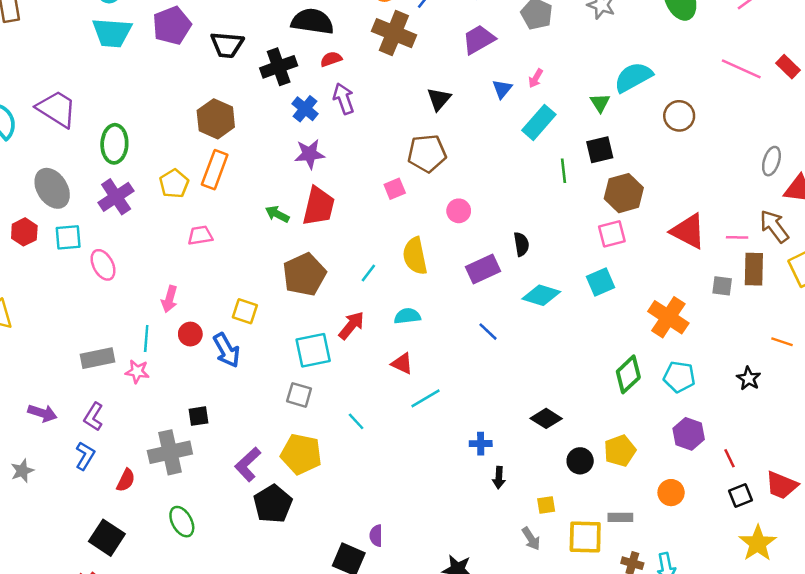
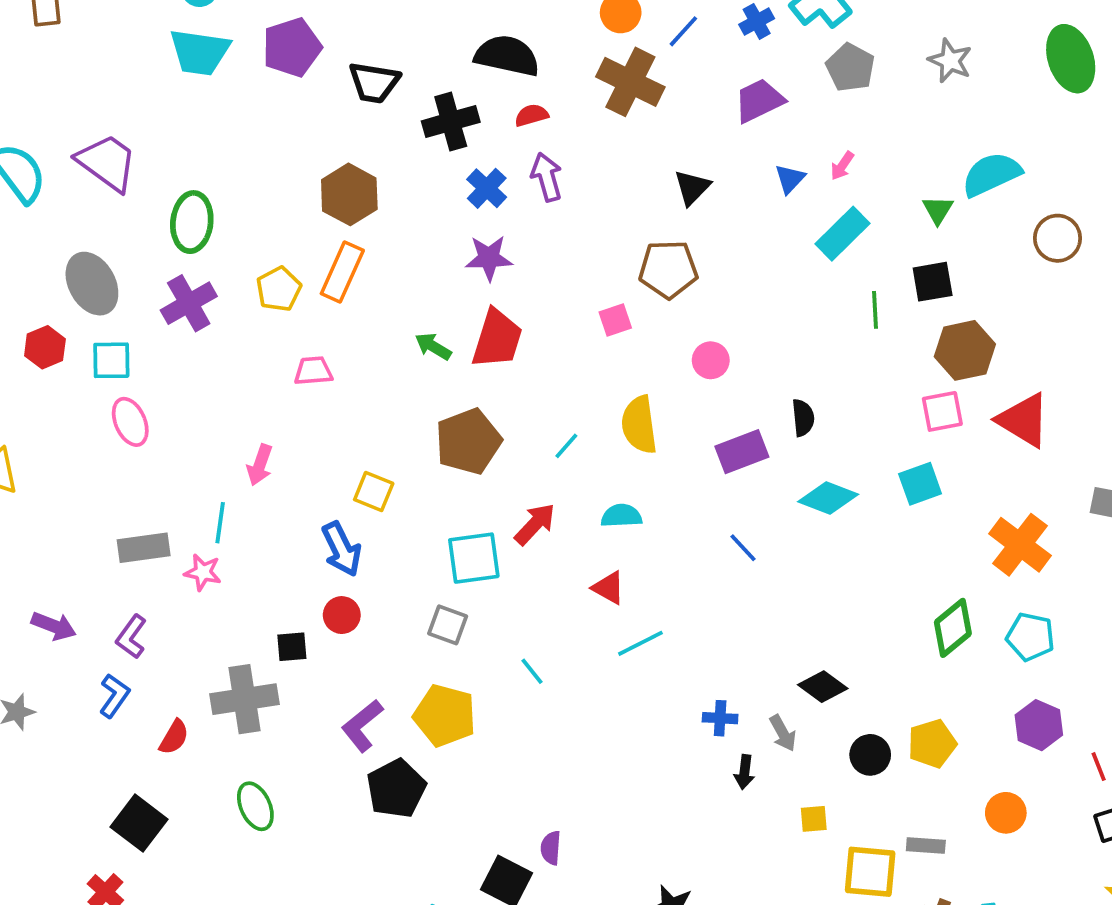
red triangle: (688, 231) -> (1024, 420), moved
pink ellipse: (103, 265) -> (130, 422), moved
red circle: (190, 334) -> (342, 615), moved
gray arrow: (531, 539) -> (783, 733), moved

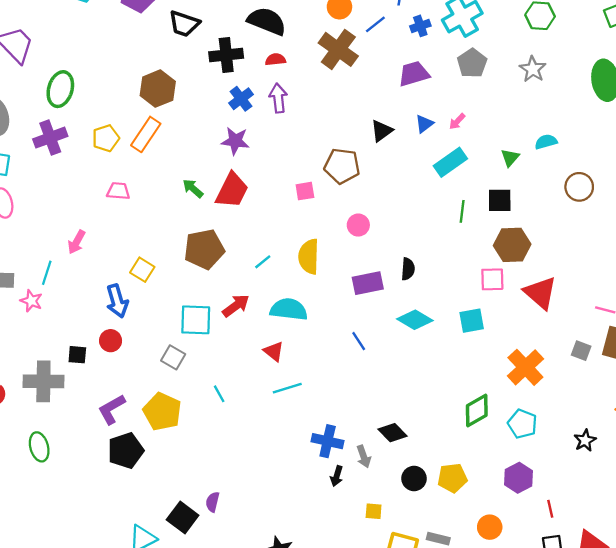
cyan semicircle: (991, 174) -> (546, 142), size x0.6
black triangle: (692, 187) -> (382, 131), moved
cyan semicircle: (621, 516) -> (289, 309), size x1.5
blue cross: (720, 718) -> (328, 441), size x1.5

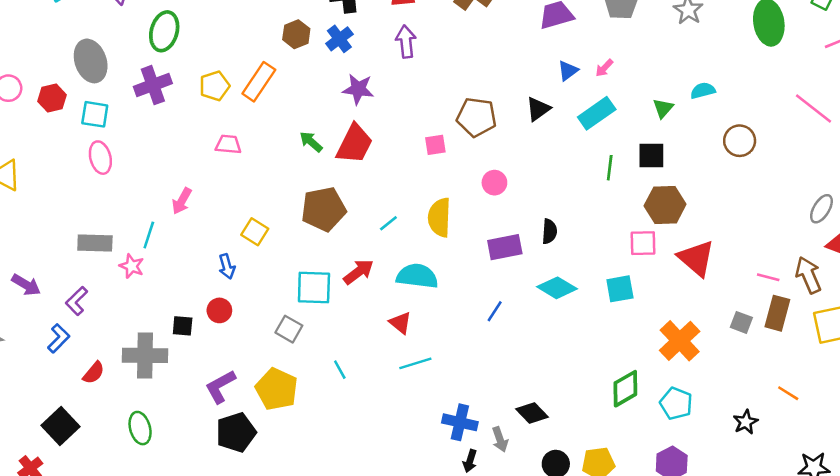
brown hexagon: (158, 89) -> (296, 34), moved, size x0.7
blue cross: (241, 99) -> (339, 39), moved
black triangle: (382, 131) -> (538, 109), moved
blue arrow: (117, 301) -> (227, 266), size x0.7
blue line: (359, 341) -> (495, 311), turned 66

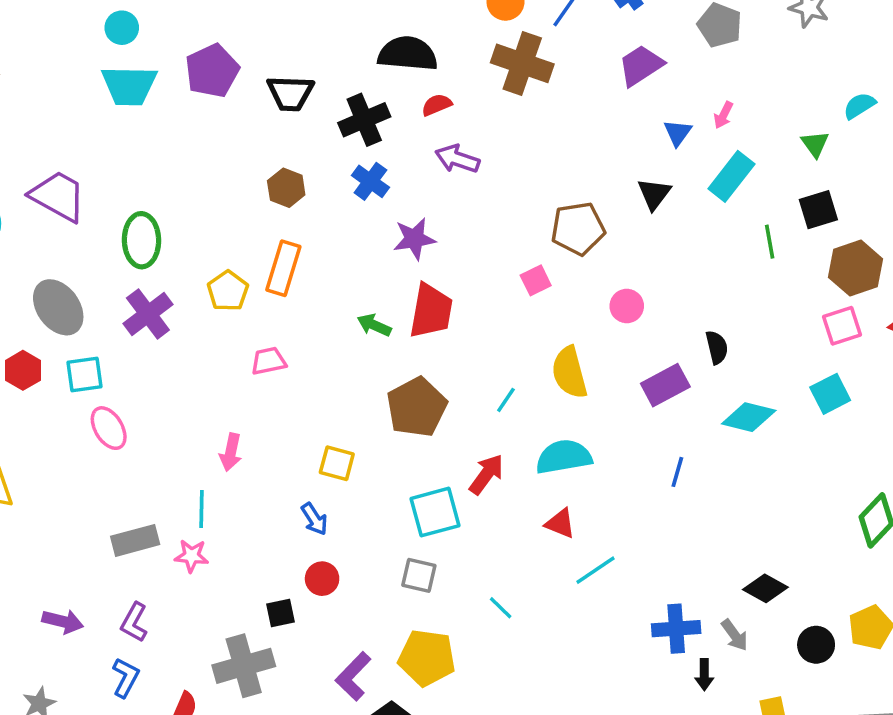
brown hexagon: (296, 34) -> (286, 188), moved
purple arrow: (406, 42) -> (457, 159), turned -48

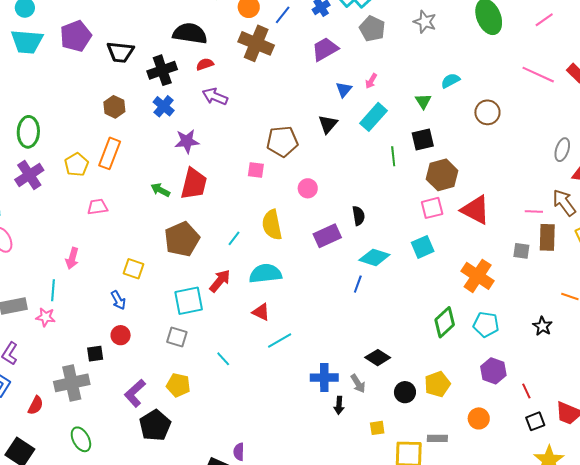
pink square: (536, 280) -> (256, 170), turned 30
blue line: (677, 472) -> (358, 284), moved
yellow pentagon: (427, 658) -> (178, 385), size x0.7

